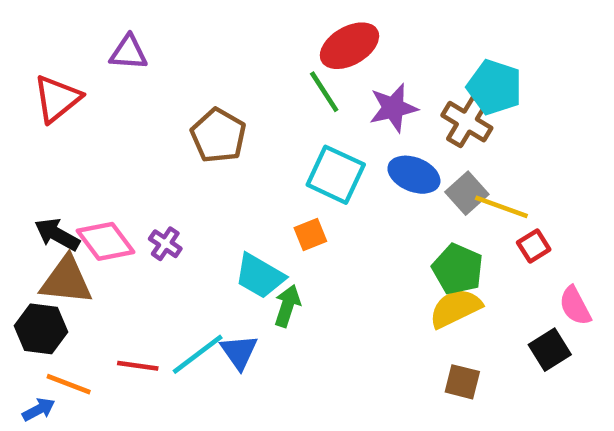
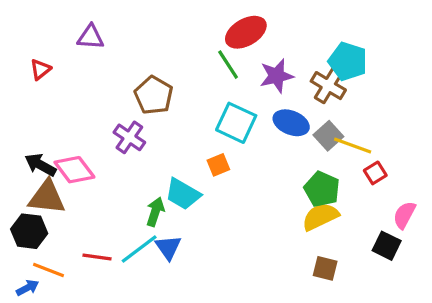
red triangle: (57, 99) -> (40, 69), size x0.6
purple cross: (165, 244) -> (129, 137), moved, size x1.4
green arrow: (287, 306) -> (155, 212), moved
pink semicircle: (575, 306) -> (404, 215), turned 56
black square: (550, 350) -> (387, 246), turned -32

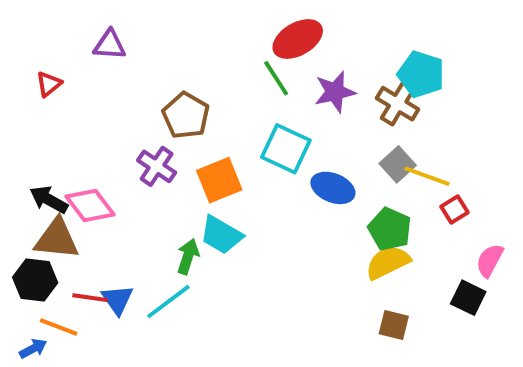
blue ellipse: (291, 123) -> (333, 188), moved
orange square: (218, 165) -> (219, 180), moved, size x1.6
blue triangle: (168, 247) -> (117, 300), moved
red line: (97, 257) -> (90, 298), moved

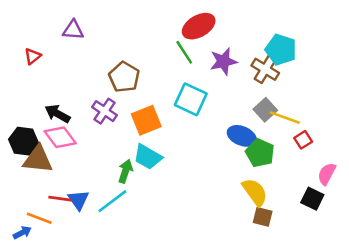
blue ellipse: (333, 188) -> (242, 136), moved
black arrow: (49, 200) -> (57, 114), moved
yellow semicircle: (388, 262) -> (255, 192), moved, turned 80
black hexagon: (35, 280) -> (24, 141), moved

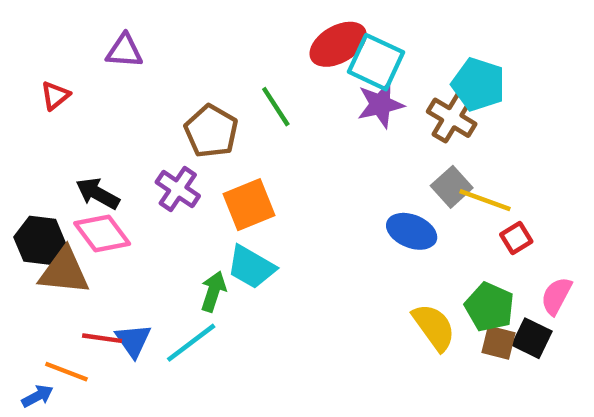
green line: (184, 52) -> (276, 107), moved
cyan square: (191, 99) -> (376, 62), moved
green pentagon: (260, 153) -> (490, 307), moved
brown square: (263, 217) -> (498, 343), moved

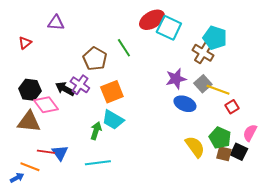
purple star: (380, 104) -> (176, 79), moved
black arrow: (98, 193) -> (65, 89), moved
black hexagon: (40, 240) -> (30, 90), moved
cyan line: (191, 343) -> (98, 163), moved, turned 30

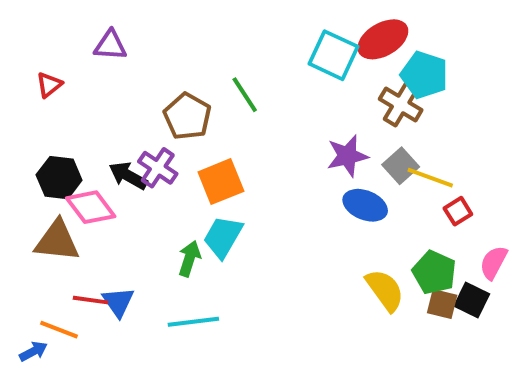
red ellipse: (152, 20) -> (383, 39), moved
cyan trapezoid: (113, 120) -> (223, 237), turned 90

